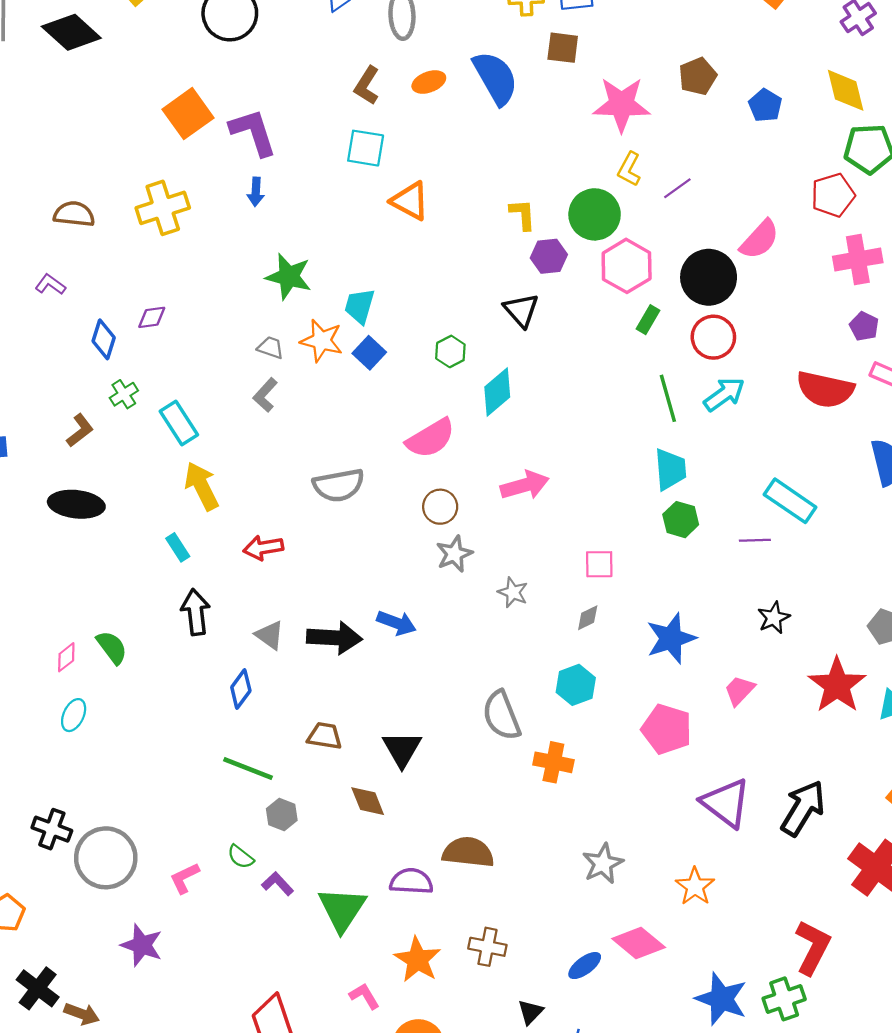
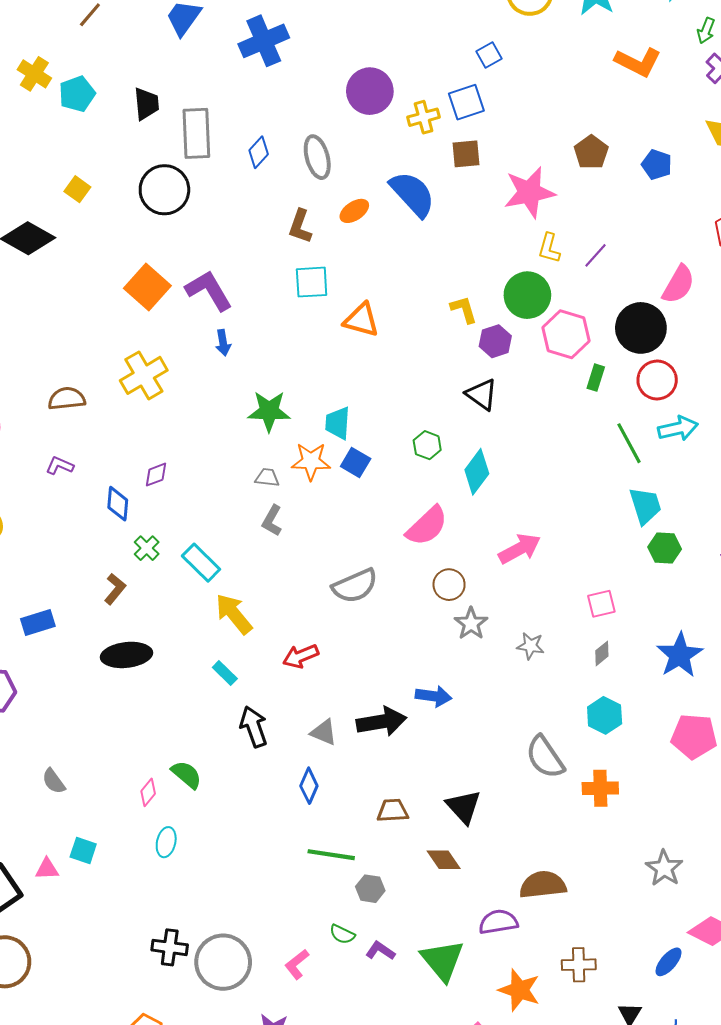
cyan arrow: (724, 394) -> (678, 428), turned 36

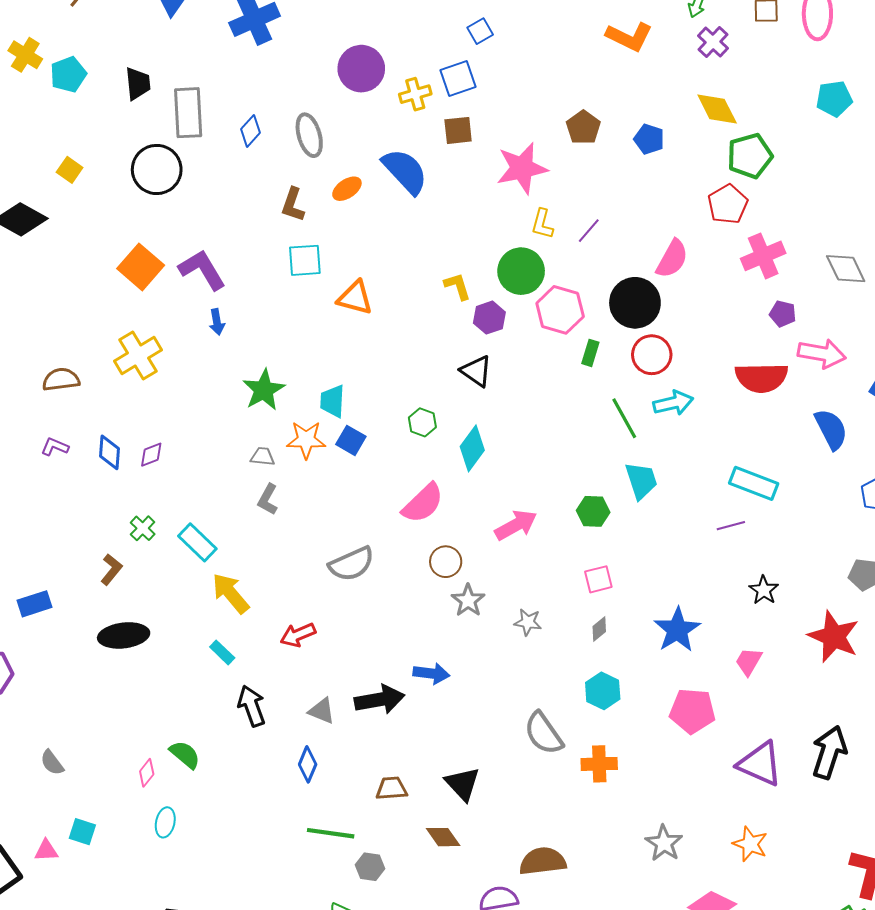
green star: (269, 411) -> (264, 390), turned -30
blue diamond: (118, 504) -> (109, 452), moved
green hexagon: (665, 548) -> (593, 511), moved

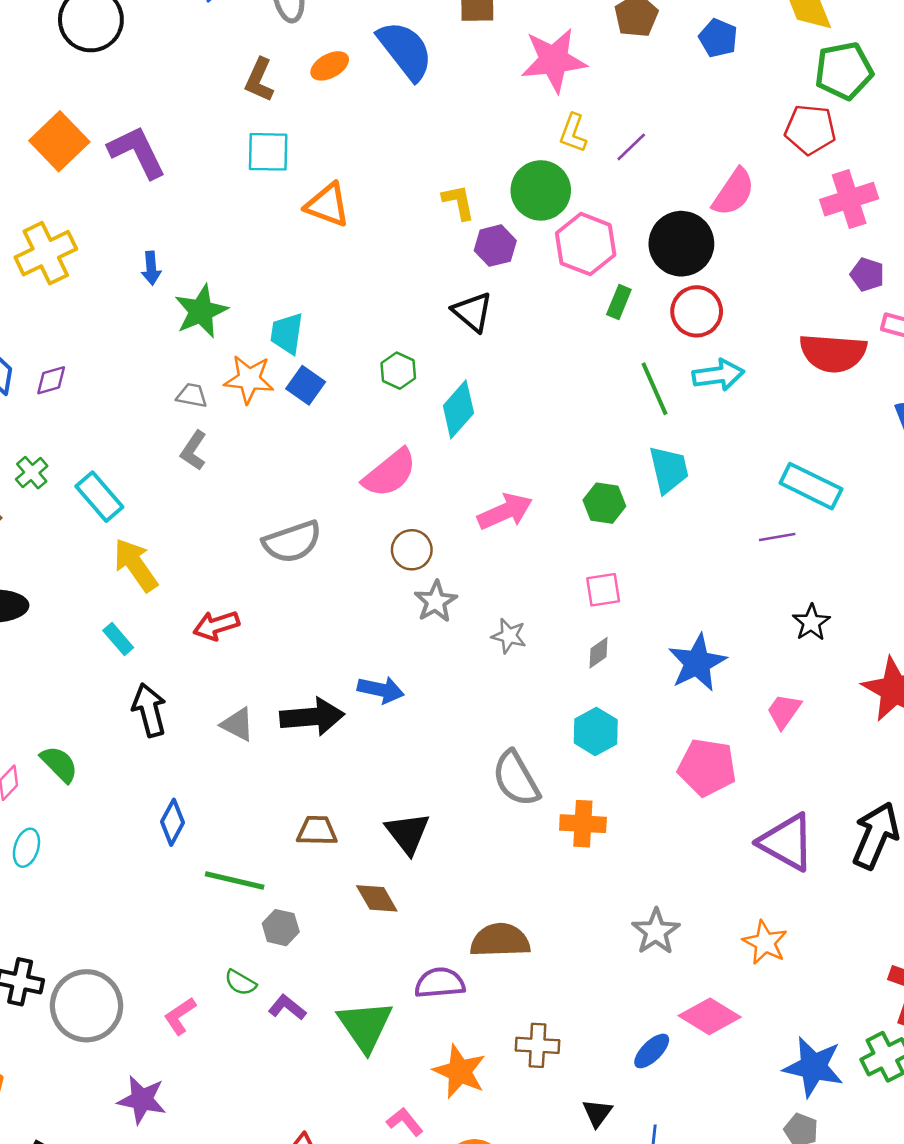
red pentagon: (728, 204) -> (810, 129), turned 30
blue arrow: (217, 322) -> (151, 268), moved
blue diamond: (308, 764) -> (172, 822), moved

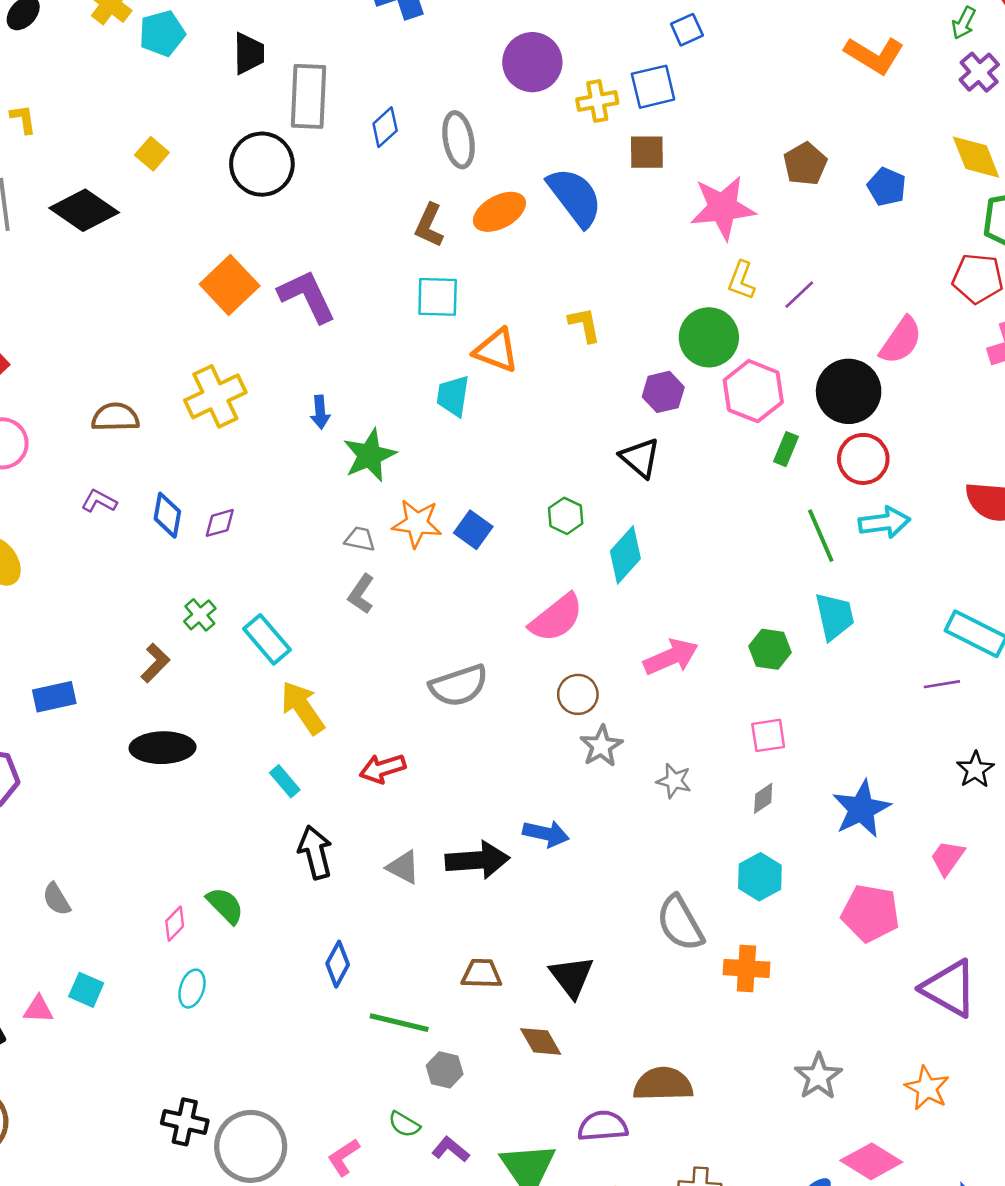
orange ellipse: (330, 66) -> (499, 212), size x1.4
yellow L-shape: (459, 202) -> (584, 325), moved
cyan trapezoid: (287, 333) -> (453, 396), moved

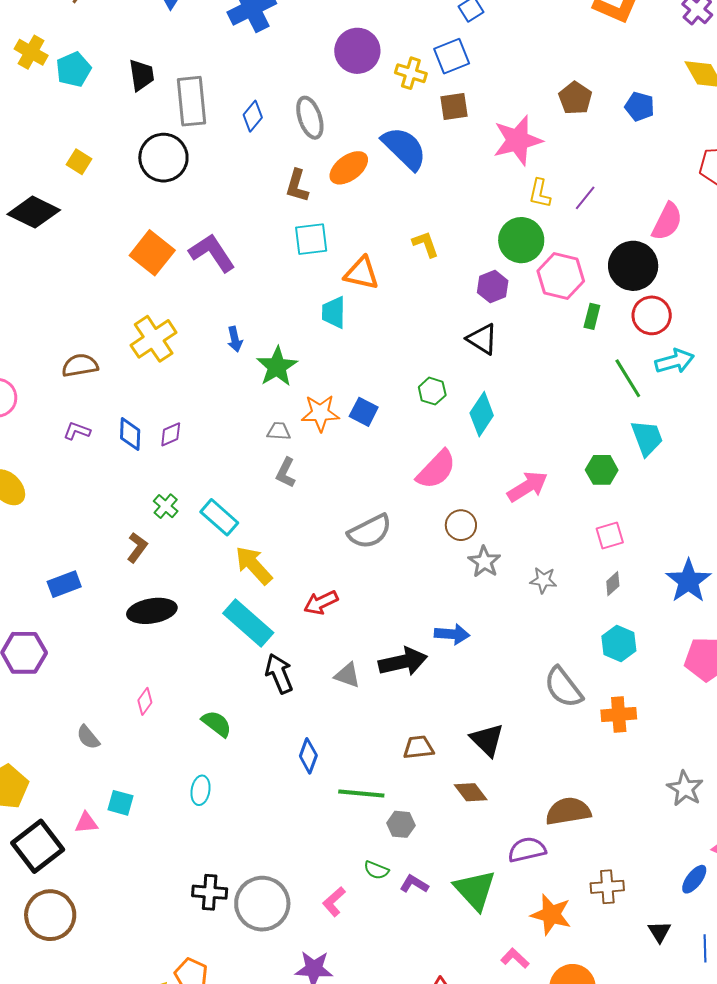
yellow cross: (597, 101) -> (411, 73), turned 36
cyan rectangle: (285, 781) -> (248, 623), size x2.0
pink diamond: (175, 924) -> (145, 701), moved

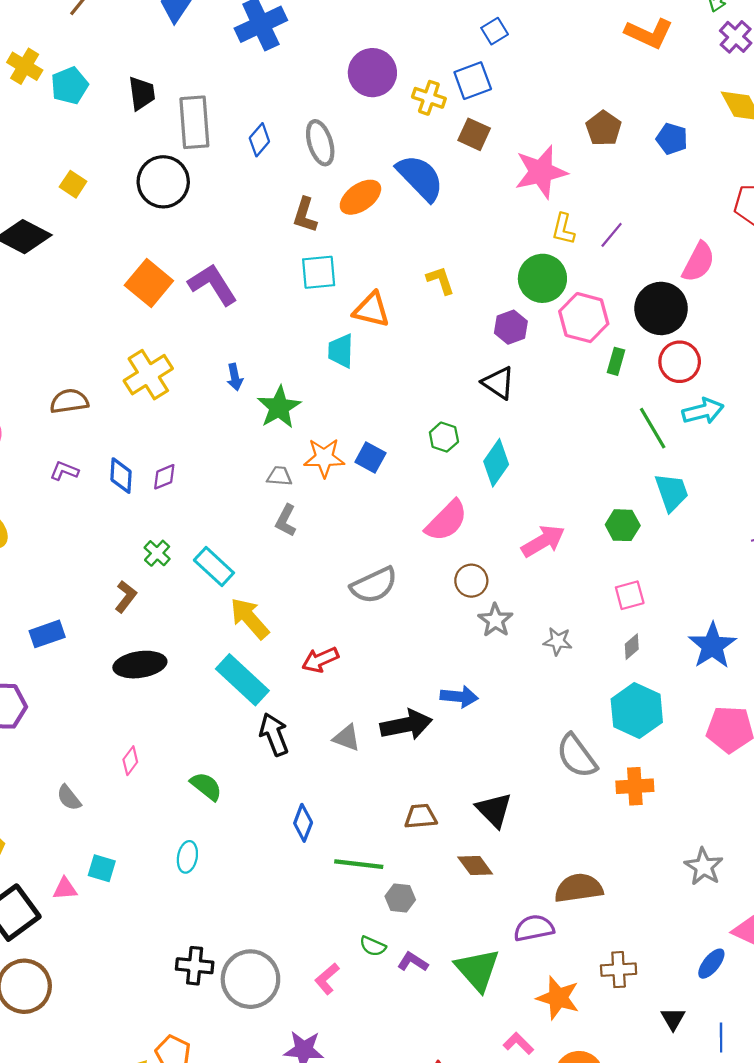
brown square: (454, 106) -> (474, 134), turned 32
cyan hexagon: (619, 643) -> (637, 711), size x1.4

